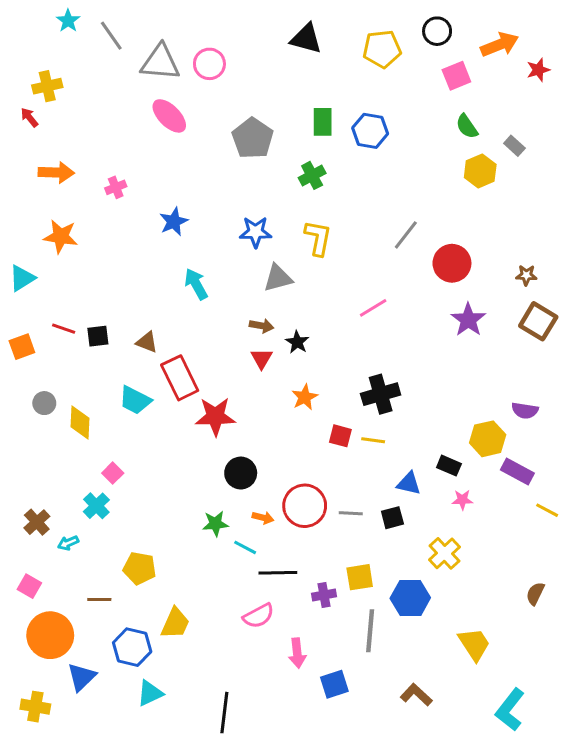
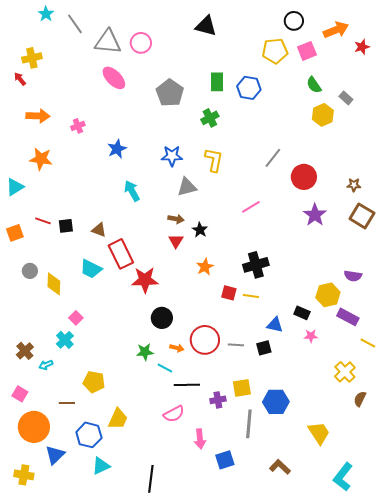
yellow pentagon: (382, 49) -> (275, 51), moved
yellow cross: (445, 553) -> (345, 372), moved

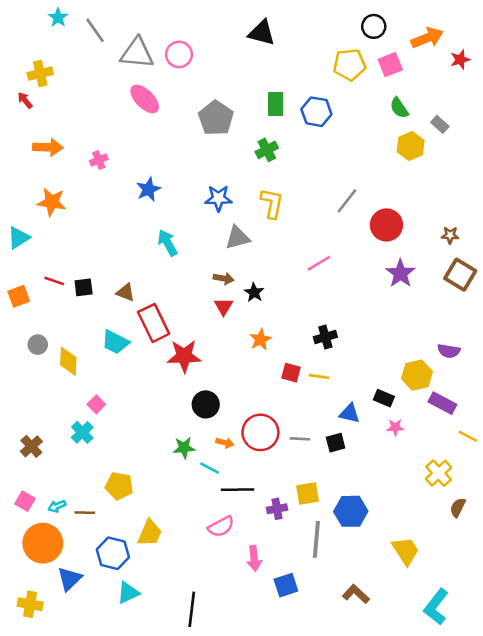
black cross: (256, 265) -> (325, 337), size x0.7
cyan arrow: (46, 365) -> (57, 506), moved

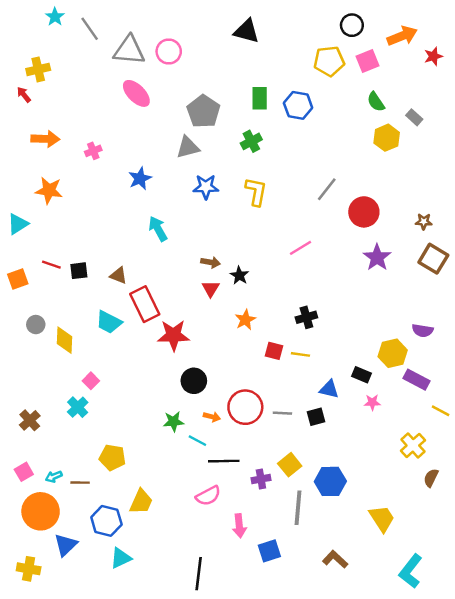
gray triangle: (238, 238) -> (188, 147), moved
yellow square: (308, 494) -> (290, 465), turned -30
pink square: (25, 501) -> (24, 472), turned 30
black line: (192, 609) -> (199, 574), moved

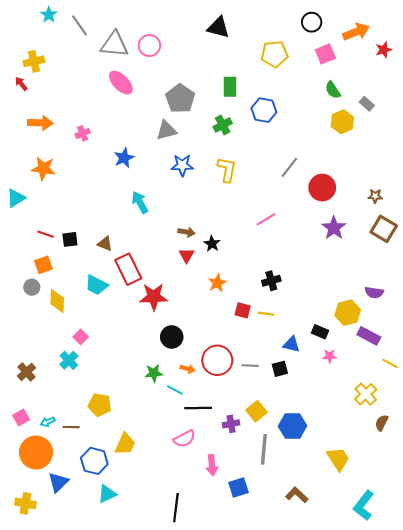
yellow pentagon: (329, 61) -> (275, 54), moved
blue hexagon: (298, 105) -> (264, 110), moved
orange square: (18, 279) -> (43, 265), moved

